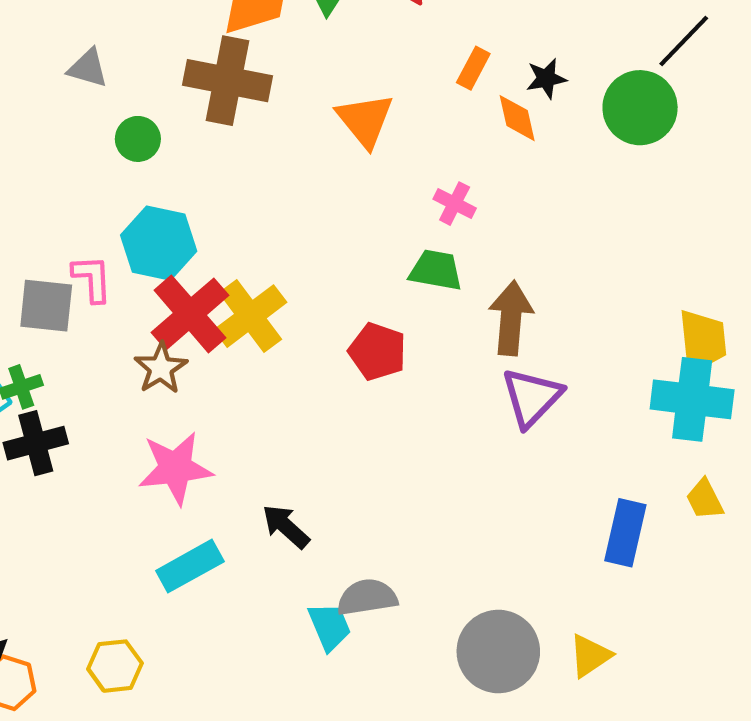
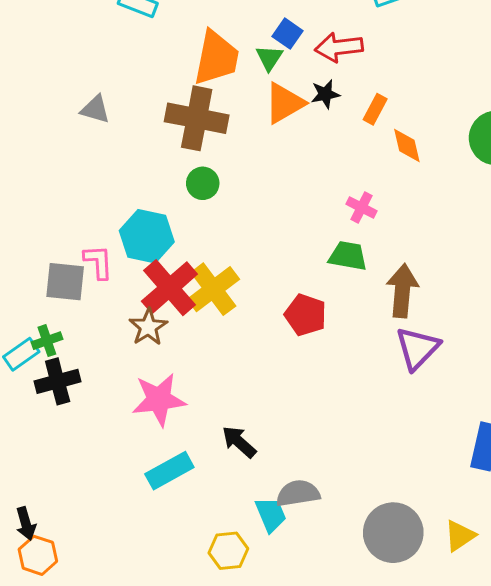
black star: (546, 79) -> (325, 94), moved
orange triangle: (365, 120) -> (284, 103), moved, turned 39
green circle: (138, 139) -> (203, 183), moved
yellow hexagon: (115, 666) -> (228, 551), moved

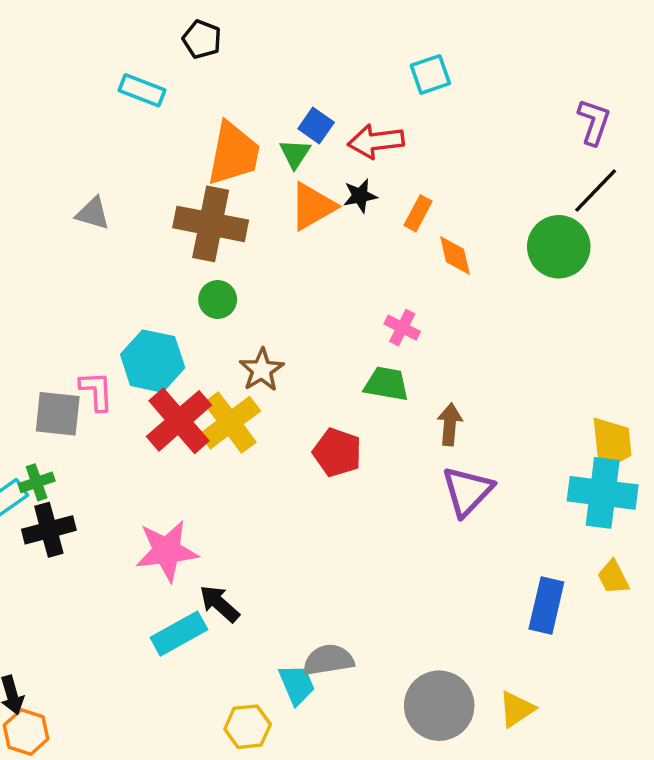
brown arrow: (402, 291) -> (450, 424), size x0.7
brown star: (148, 327) -> (262, 370), moved
black arrow: (239, 442) -> (219, 604), moved

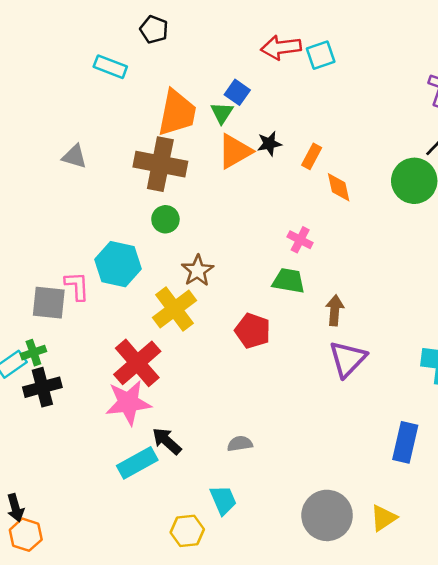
red arrow: (376, 141) -> (281, 47), moved
red cross: (179, 421) -> (137, 363), moved
gray semicircle: (328, 660) -> (240, 444), moved, size x0.7

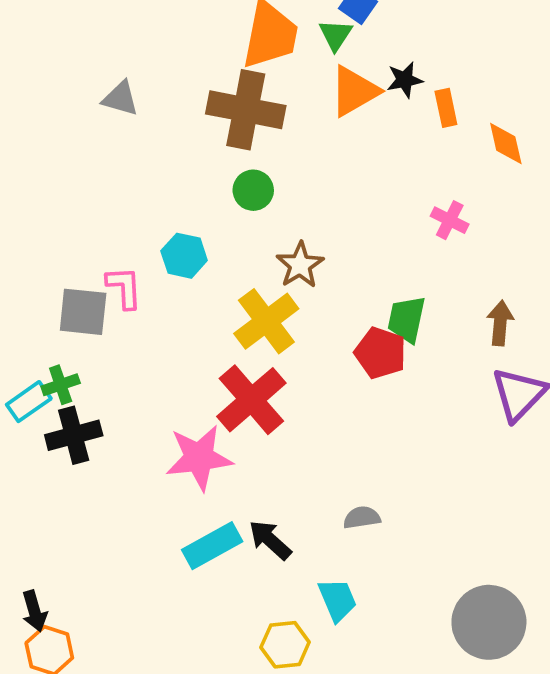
orange rectangle: (312, 156) -> (446, 108), moved, turned -40
cyan hexagon: (118, 264) -> (184, 256), size x0.7
green trapezoid: (289, 281) -> (407, 319), moved, turned -88
red cross: (137, 363) -> (251, 400), moved
black arrow: (167, 441) -> (270, 540), moved

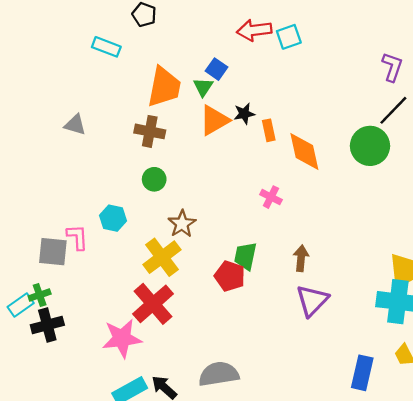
brown cross: (246, 110) -> (150, 131), size x0.7
orange diamond: (506, 143) -> (304, 151), size x1.5
gray semicircle: (362, 518) -> (219, 374), size x1.8

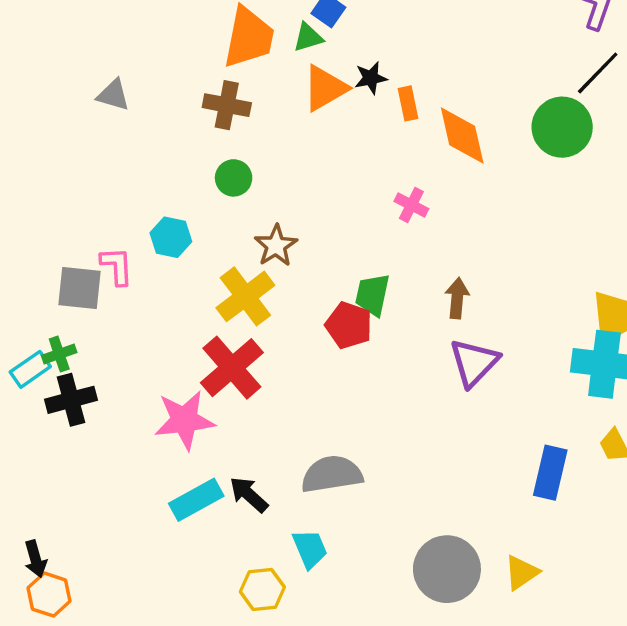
green triangle: (203, 87) -> (308, 37), turned 40

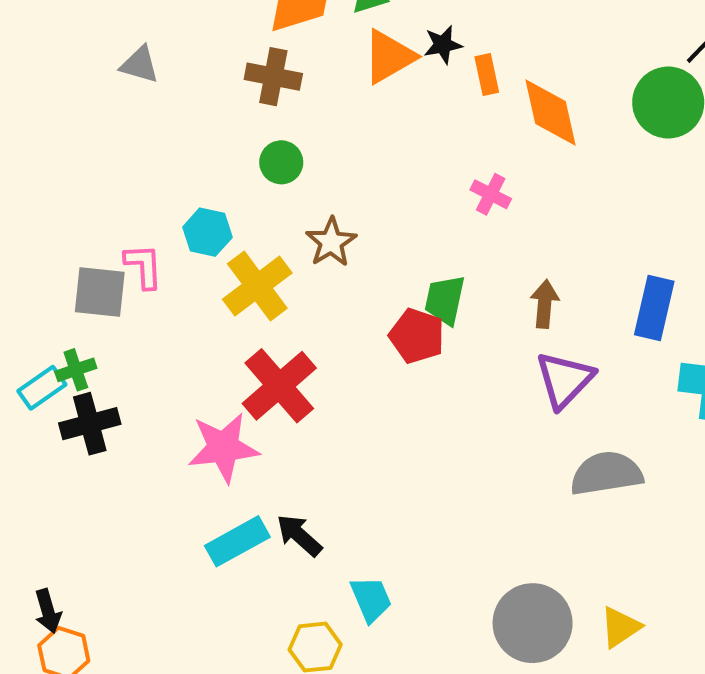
yellow cross: (245, 296) -> (257, 286), moved
blue rectangle: (550, 473) -> (654, 308), moved
gray semicircle: (332, 474) -> (606, 474), moved

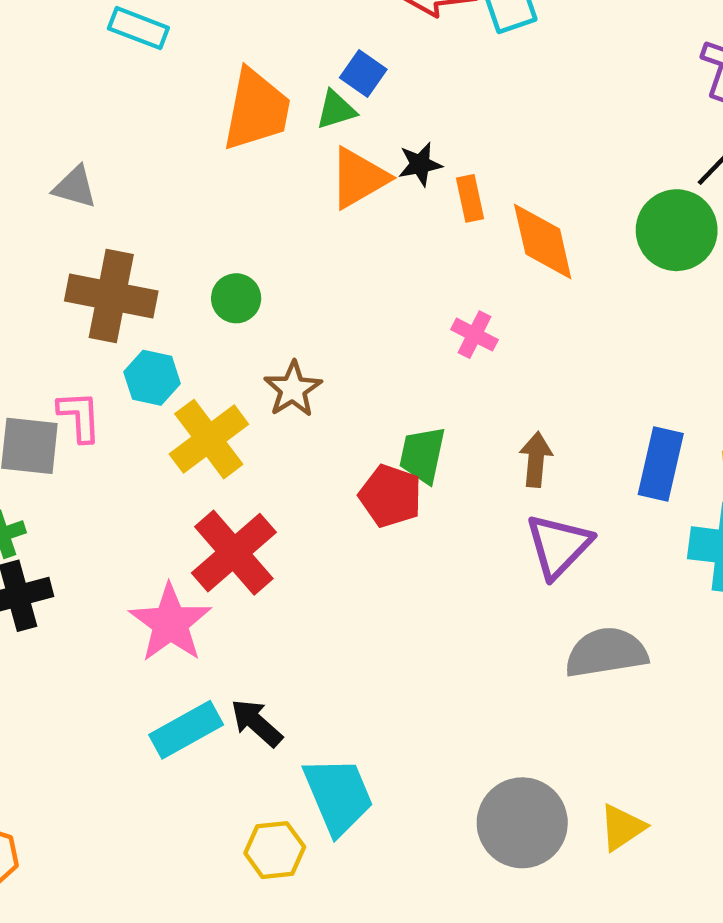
brown cross: (273, 77) -> (111, 296), moved, size x1.4
pink star: (223, 448) -> (170, 623), turned -30
cyan trapezoid: (371, 599) -> (338, 796), size x1.5

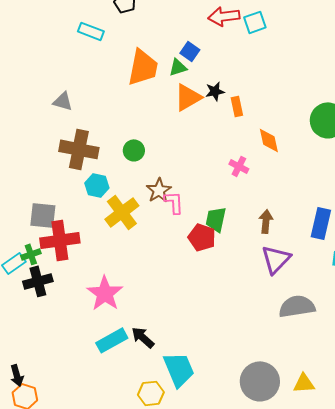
orange diamond: (543, 242) -> (269, 140), moved, size x0.7
pink L-shape: (79, 416) -> (174, 202), moved
red cross: (234, 553) -> (60, 240), moved, turned 33
yellow triangle: (622, 827) -> (304, 383), turned 30

